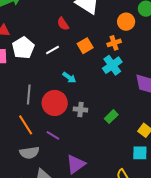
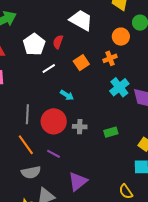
red semicircle: (63, 24) -> (58, 42), turned 56
white pentagon: (23, 48) -> (34, 44), moved
cyan cross: (112, 65) -> (119, 87), moved
green rectangle: (111, 117) -> (111, 132), turned 32

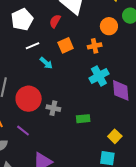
red semicircle: (58, 42) -> (55, 21), moved
cyan arrow: (67, 95) -> (46, 63), moved

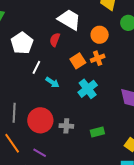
orange circle: (109, 26) -> (100, 35), moved
orange square: (66, 45) -> (78, 61), moved
white line: (33, 46) -> (36, 67), turned -32
cyan cross: (99, 76) -> (88, 89), moved

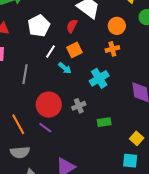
orange square: (78, 61) -> (74, 50), moved
gray line: (14, 113) -> (25, 74), moved
gray cross: (66, 126) -> (79, 106), moved, turned -32
purple line: (40, 153) -> (45, 128), moved

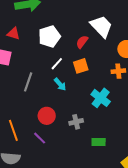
cyan arrow: (65, 68) -> (60, 84), moved
cyan cross: (99, 78) -> (101, 98), turned -30
red circle: (49, 105) -> (47, 116), size x0.7

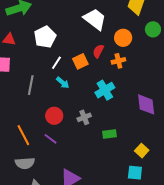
red semicircle: (82, 42) -> (98, 51), moved
cyan cross: (101, 98) -> (105, 90), turned 30

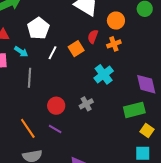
cyan arrow: (63, 83) -> (21, 52), moved
green rectangle: (109, 134) -> (134, 110), moved, size x1.5

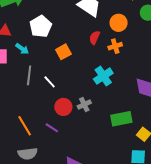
orange square: (76, 49) -> (63, 52), moved
white line: (53, 53) -> (50, 82), moved, turned -72
red circle: (56, 106) -> (63, 107), moved
green rectangle: (134, 110) -> (121, 119), moved

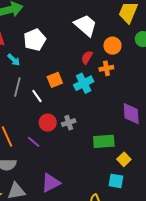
orange square: (63, 52) -> (55, 80), moved
cyan cross: (103, 76) -> (84, 83), moved

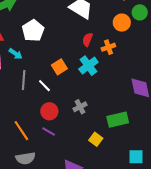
orange circle: (113, 46) -> (122, 23), moved
red circle: (48, 123) -> (49, 111), moved
yellow square: (124, 159) -> (96, 139), moved

